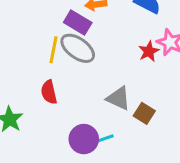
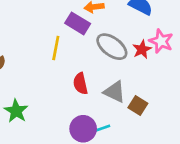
gray ellipse: (78, 48) -> (112, 47), moved
red semicircle: (49, 92) -> (80, 84), moved

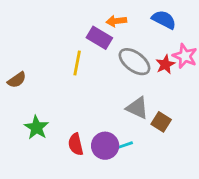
red semicircle: (80, 84) -> (76, 144), moved

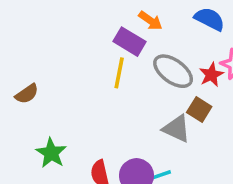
orange arrow: (116, 21) -> (150, 21), turned -138
yellow line: (77, 63) -> (119, 73), moved
brown square: (161, 122) -> (199, 109), moved

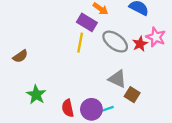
brown square: (199, 109) -> (132, 95), moved

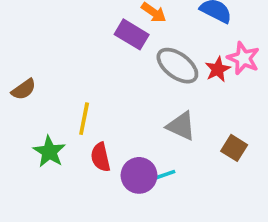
yellow line: (80, 43) -> (84, 119), moved
brown square: (132, 95) -> (234, 148), moved
red semicircle: (68, 108) -> (101, 157), moved

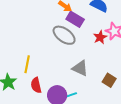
purple rectangle: (132, 34) -> (75, 19), moved
gray ellipse: (177, 66) -> (64, 35), moved

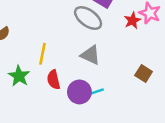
gray triangle: (80, 68) -> (91, 55), moved

